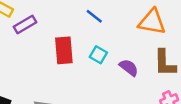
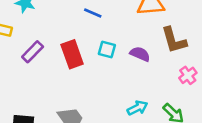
purple rectangle: (25, 24) -> (33, 52), moved

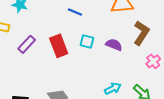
brown L-shape: (174, 40) -> (141, 33), turned -130

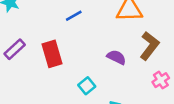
blue line: (75, 12) -> (74, 16), turned -56
cyan square: (87, 41) -> (87, 86), moved, turned 32

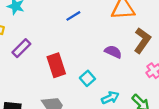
red rectangle: (52, 54) -> (56, 65), moved

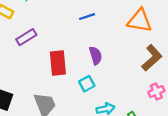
purple semicircle: (113, 52) -> (96, 55), moved, turned 36

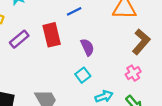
red rectangle: (58, 63) -> (52, 35), moved
pink cross: (156, 92) -> (133, 73), moved

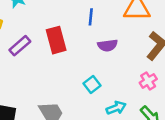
blue line: (74, 11) -> (91, 17), moved, turned -56
purple semicircle: (87, 47) -> (108, 45), moved, turned 108

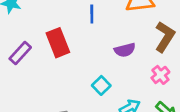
purple semicircle: (108, 45) -> (125, 50), moved

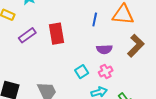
blue line: (92, 14) -> (95, 19), moved
pink cross: (160, 75) -> (106, 71), moved

